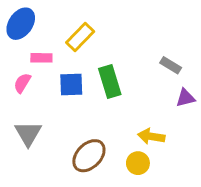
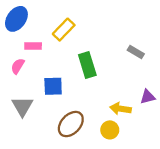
blue square: (71, 84) -> (53, 86), moved
purple triangle: (185, 98) -> (148, 97), moved

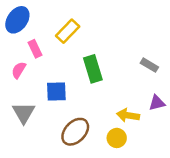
pink rectangle: (33, 46) -> (35, 49), turned 63
gray rectangle: (136, 52) -> (149, 65), moved

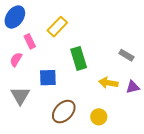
yellow arrow: (128, 115) -> (108, 83), moved

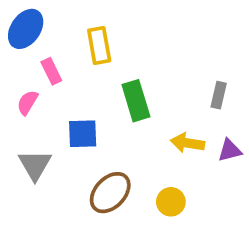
yellow rectangle: (57, 27) -> (99, 45), turned -54
gray rectangle: (126, 55) -> (219, 95), turned 72

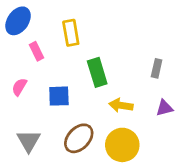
pink semicircle: (27, 102) -> (19, 87), moved
yellow arrow: (187, 143) -> (121, 105), moved
gray triangle: (35, 165) -> (29, 141), moved
yellow circle: (171, 202) -> (122, 145), size x1.6

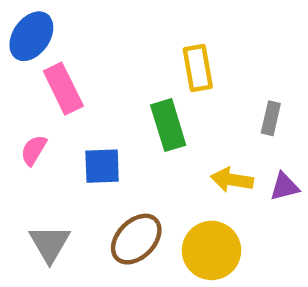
yellow rectangle: (71, 33) -> (198, 68), moved
pink rectangle: (36, 51) -> (63, 89), size x1.5
yellow arrow: (121, 105) -> (232, 180), moved

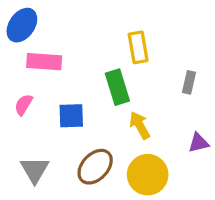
pink rectangle: (63, 89) -> (44, 62), turned -60
yellow arrow: (232, 180) -> (140, 125), moved, turned 52
purple triangle: (284, 187) -> (199, 143), moved

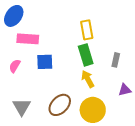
gray rectangle: (189, 82) -> (116, 60), moved
green rectangle: (117, 87) -> (86, 55), moved
blue square: (71, 116) -> (45, 62), moved

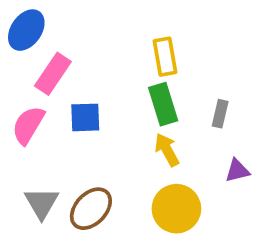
pink rectangle: (28, 39) -> (53, 74), turned -60
pink semicircle: (15, 66) -> (28, 125), size x1.5
brown ellipse: (60, 105) -> (91, 209), moved

